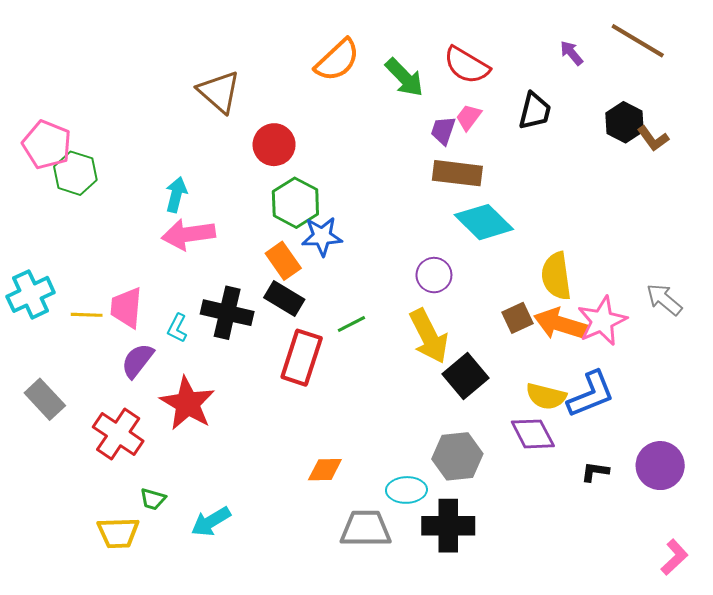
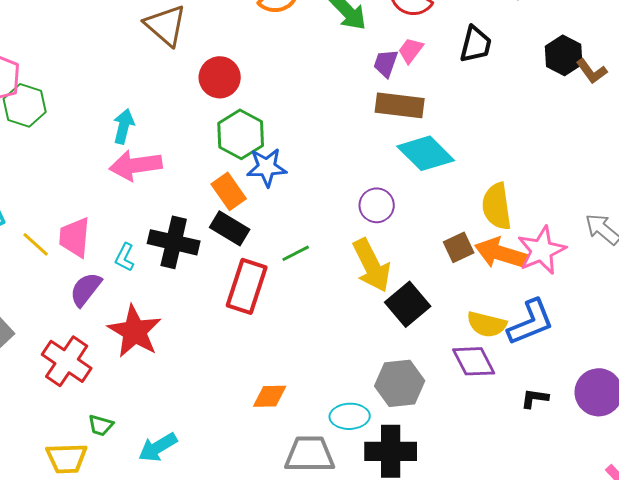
yellow line: (87, 315) -> (36, 244), turned 40

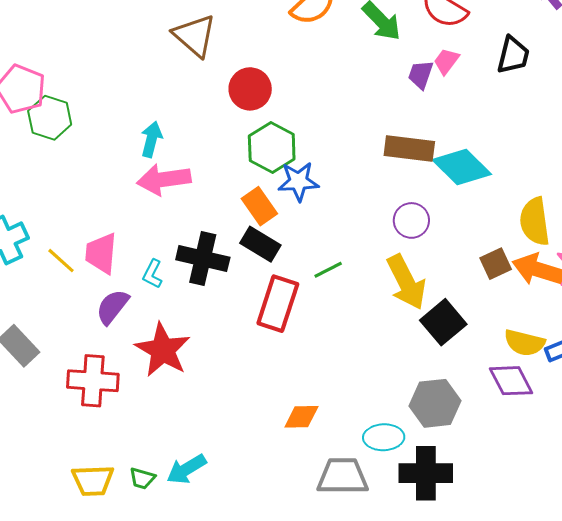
brown rectangle: (400, 105) -> (409, 149), moved
red cross: (67, 361) -> (93, 381), turned -30
green trapezoid: (101, 425) -> (142, 478), moved

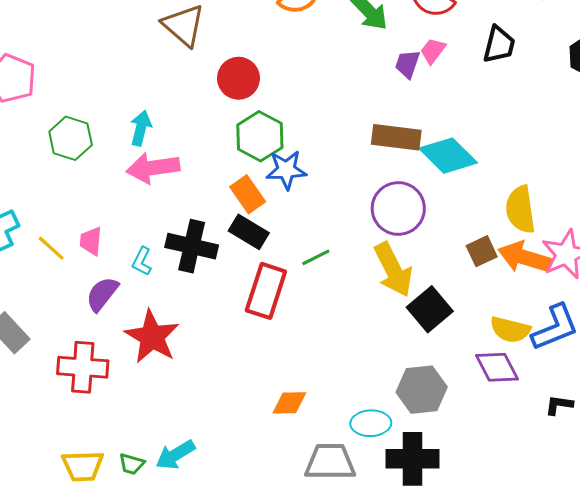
green hexagon: (50, 118) -> (71, 138), moved
purple circle: (411, 220) -> (398, 208), size x1.5
pink trapezoid: (101, 253) -> (91, 241), size x0.7

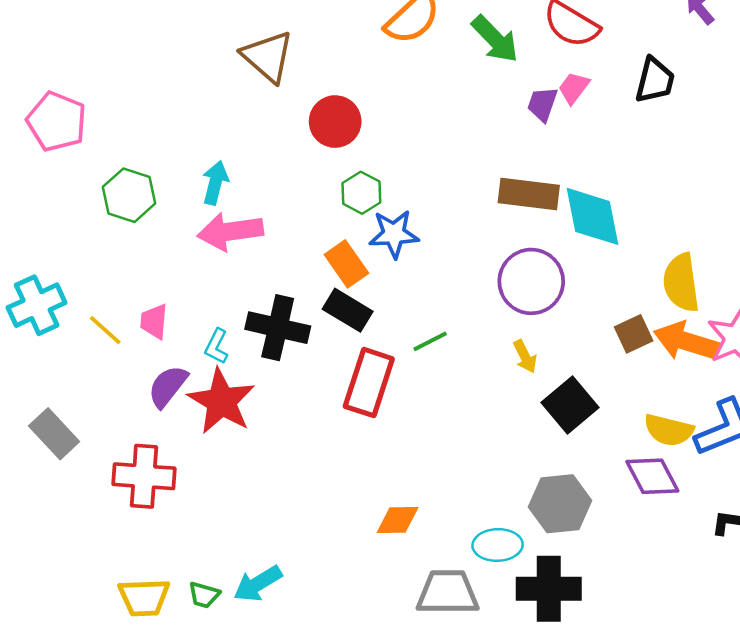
green hexagon: (260, 136) -> (361, 193), size x0.7
cyan diamond: (448, 156) -> (592, 216), turned 34
yellow arrow: (393, 270) -> (525, 356), size x0.5
red star: (152, 337) -> (221, 401), moved

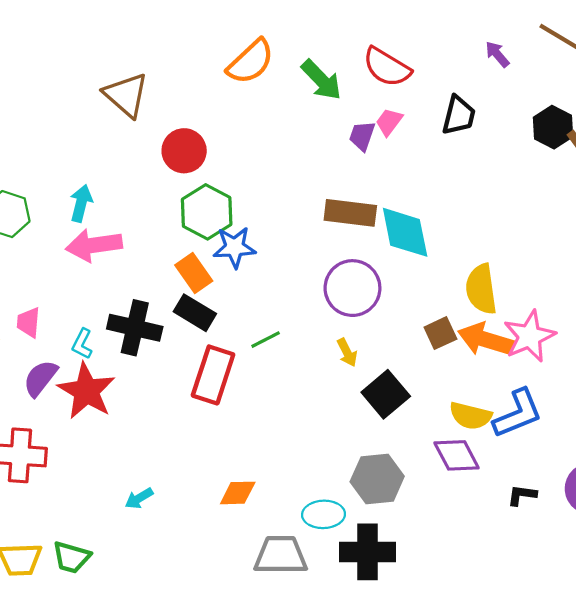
green hexagon: (361, 193) -> (207, 212), size x1.5
cyan arrow: (258, 584) -> (139, 498), moved, size x0.7
green trapezoid: (204, 595) -> (71, 557), size x1.4

